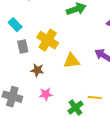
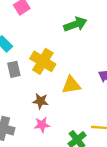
brown star: (37, 70) -> (40, 101), moved

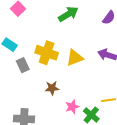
yellow triangle: (71, 85) -> (75, 58), moved
pink star: (42, 125) -> (72, 107), moved

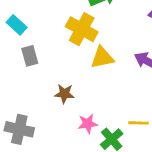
yellow cross: (47, 53) -> (82, 29), moved

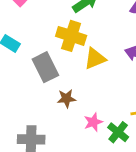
gray rectangle: (30, 56) -> (45, 67), moved, size x1.5

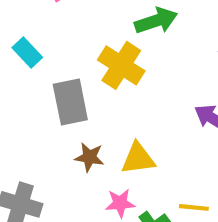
yellow triangle: (95, 59) -> (138, 159), moved

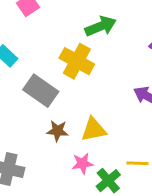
gray rectangle: (70, 102) -> (41, 91), turned -40

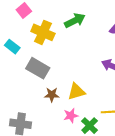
yellow cross: (77, 61) -> (43, 32), moved

